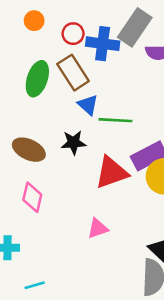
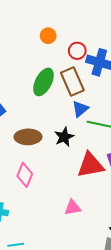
blue triangle: (88, 105) -> (80, 109), turned 30
black star: (74, 143) -> (64, 137), turned -30
brown ellipse: (29, 150) -> (28, 137), turned -35

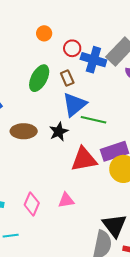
brown rectangle: (72, 82) -> (67, 78), size x0.6
blue triangle: (80, 109) -> (74, 105), size x1.5
pink diamond: (25, 175) -> (32, 204), moved

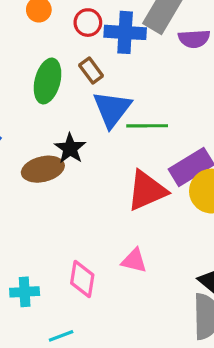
black star: (59, 132) -> (70, 148), moved
pink triangle: (66, 200) -> (134, 261), turned 36

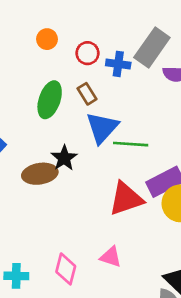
blue cross: (125, 32) -> (118, 64), size x0.7

